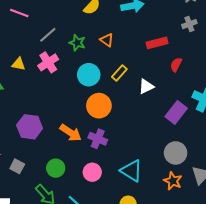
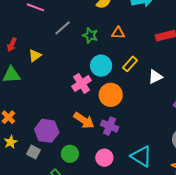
orange triangle: (107, 40) -> (118, 33), turned -32
pink cross: (48, 62) -> (82, 83), moved
yellow triangle: (19, 64) -> (35, 56), turned -48
purple hexagon: (30, 127) -> (47, 131), moved

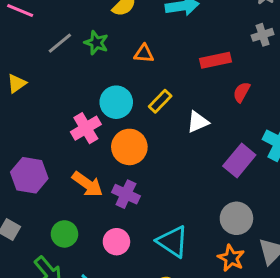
green star: (90, 35) -> (96, 43), moved
purple hexagon: (47, 131) -> (29, 175), moved

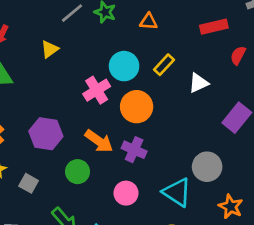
yellow triangle: (17, 83) -> (50, 49), moved
gray circle: (236, 218) -> (207, 167), moved
green circle: (64, 234) -> (78, 172), moved

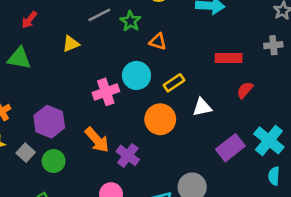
orange triangle: (149, 22) -> (158, 42), moved
orange circle: (137, 107) -> (160, 119), moved
green circle: (78, 172) -> (54, 161), moved
gray square: (29, 183) -> (26, 153), moved

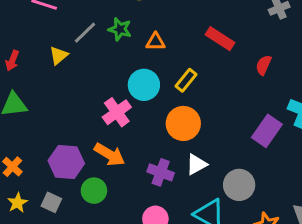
yellow triangle: (71, 44) -> (59, 55), moved
red rectangle: (229, 58) -> (220, 39), moved, turned 50
white triangle: (202, 107) -> (196, 164), moved
orange arrow: (97, 140) -> (109, 154), moved
green circle: (54, 161) -> (94, 191), moved

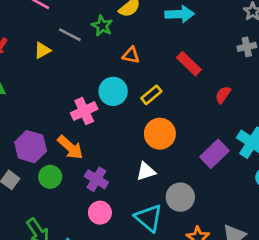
green star: (120, 29) -> (102, 26), moved
gray line: (85, 33) -> (70, 35), turned 60
orange circle: (183, 123) -> (160, 134), moved
purple cross: (161, 172) -> (96, 179), moved

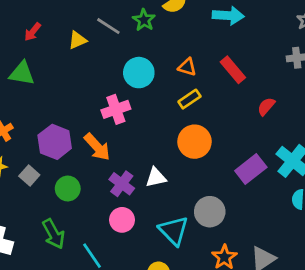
orange triangle: (131, 55) -> (187, 67), moved
cyan circle: (113, 91) -> (139, 73), moved
white triangle: (146, 171) -> (156, 177), moved
green circle: (50, 177) -> (68, 189), moved

